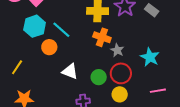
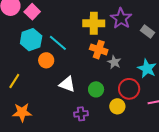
gray rectangle: (152, 10) -> (148, 32), moved
red circle: (121, 73) -> (129, 89), moved

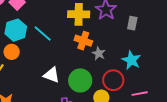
gray rectangle: (148, 32) -> (132, 23), turned 64
orange circle: (46, 60) -> (12, 52), moved
green circle: (96, 89) -> (80, 80), size x1.5

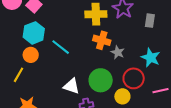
cyan line: (43, 33) -> (61, 47), moved
white triangle: (51, 75) -> (72, 86), moved

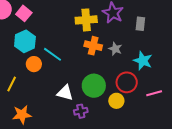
gray star: (118, 52) -> (115, 49), moved
orange circle: (31, 55) -> (34, 64), moved

